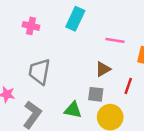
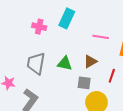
pink cross: (31, 26) -> (39, 27), moved
green triangle: (73, 110) -> (65, 63), moved

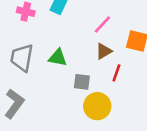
pink line: (101, 37) -> (102, 24), turned -56
brown triangle: (90, 61) -> (104, 51), moved

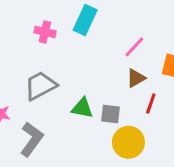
gray trapezoid: (22, 58) -> (40, 86), turned 52
green triangle: (58, 58) -> (82, 108), moved

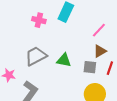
green triangle: (82, 108) -> (64, 60), moved
gray square: (111, 114) -> (90, 67), moved

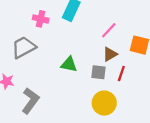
gray trapezoid: (36, 56) -> (24, 47), moved

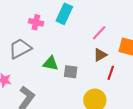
green triangle: (69, 64) -> (51, 63), moved
gray square: (99, 72) -> (71, 72), moved

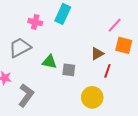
pink line: (99, 33) -> (115, 25), moved

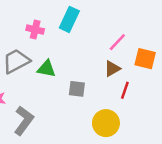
pink line: (115, 25) -> (117, 42), moved
green triangle: (49, 62) -> (47, 69), moved

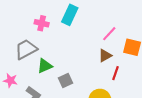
green triangle: (47, 69) -> (45, 66), moved, turned -35
gray square: (77, 89) -> (66, 80), moved, turned -32

